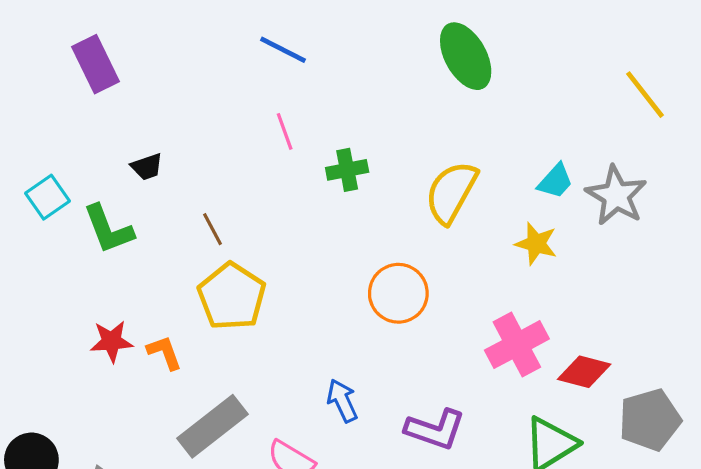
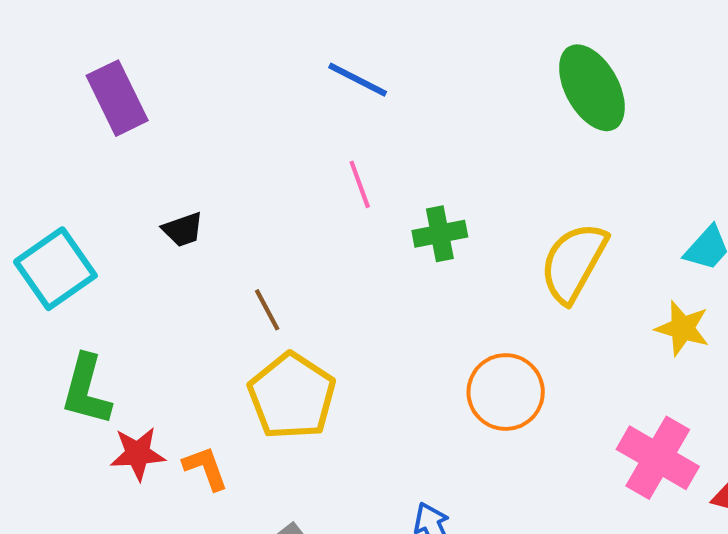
cyan square: (47, 197) -> (55, 269), size x1.4
green L-shape: (108, 229) -> (86, 390), moved, turned 36
pink cross: (517, 345) -> (658, 458), turned -32

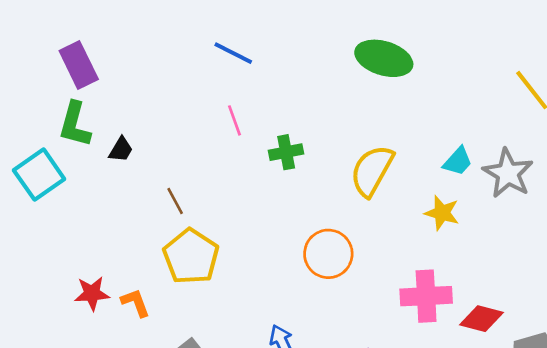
green ellipse: (592, 88) -> (384, 58), turned -44
black trapezoid: (183, 230) -> (121, 149), turned -40
green L-shape: (86, 390) -> (75, 124), moved
pink cross: (658, 458) -> (426, 296), turned -33

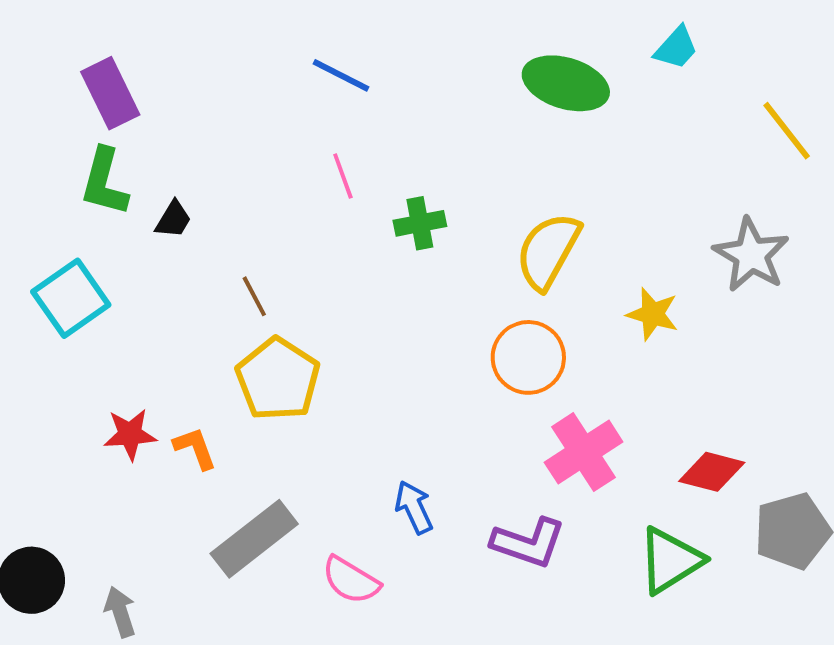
cyan trapezoid: (458, 161) -> (676, 48), moved
cyan square: (39, 175) -> (71, 298), moved
orange circle: (328, 254) -> (528, 357), moved
pink cross: (426, 296) -> (584, 452), moved, turned -30

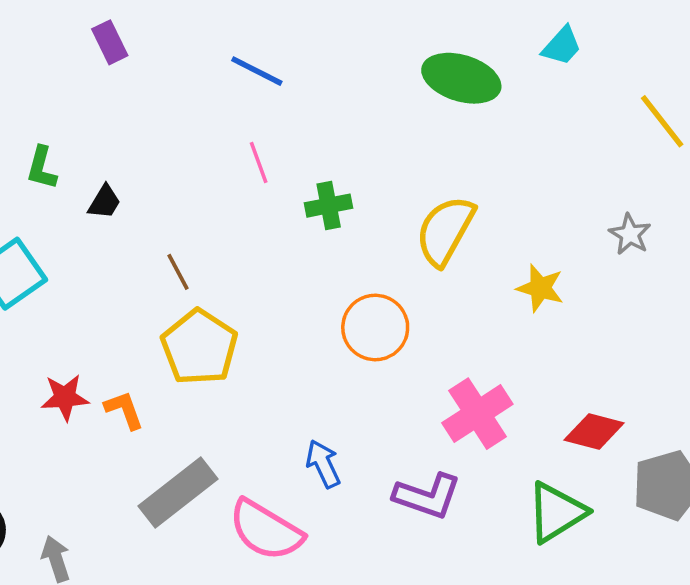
purple rectangle: (110, 93) -> (110, 42), moved, size x0.7
green L-shape: (104, 182) -> (42, 168), size x0.7
gray star: (751, 255) -> (630, 234), size x0.6
orange circle: (528, 357) -> (375, 327), moved
pink semicircle: (351, 580) -> (266, 530), size x1.4

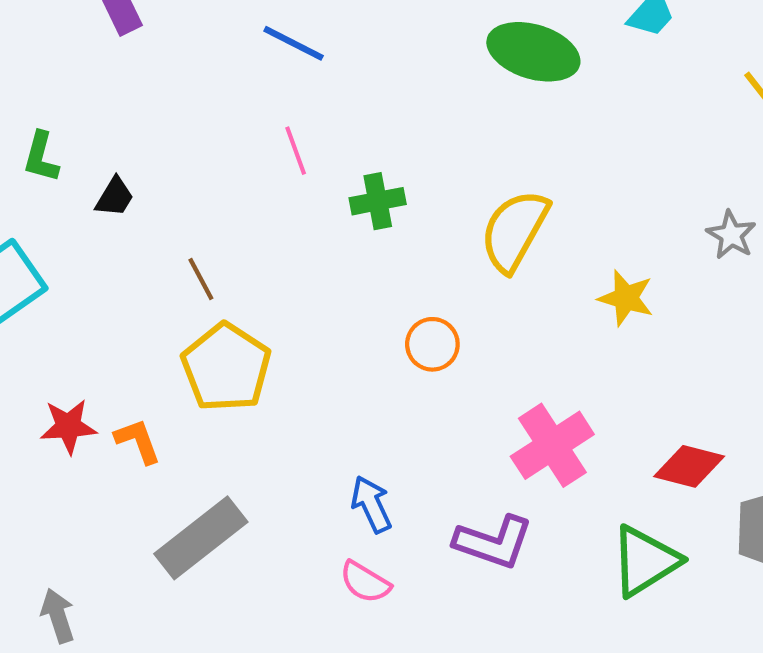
orange circle: (375, 327) -> (432, 344), size x0.7
pink semicircle: (266, 530) -> (365, 582), moved, size x0.6

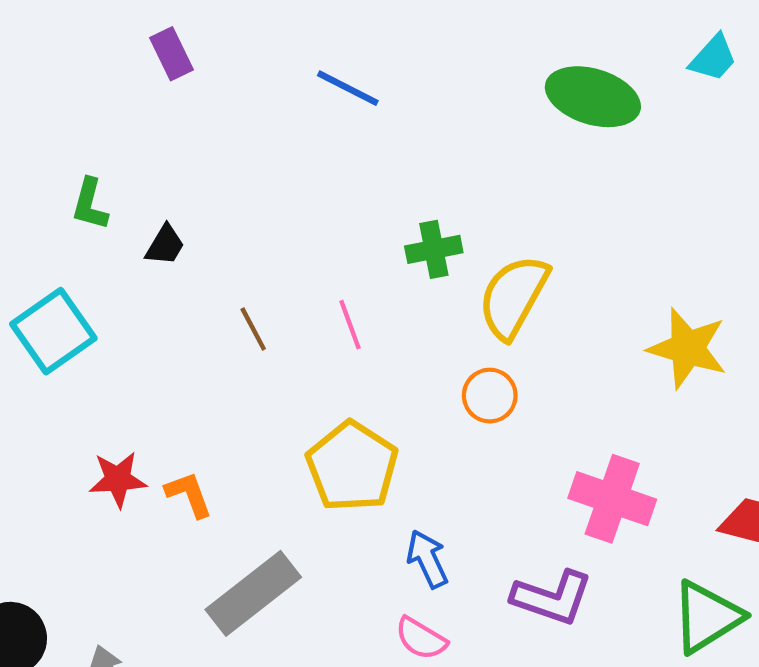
pink line: (296, 151) -> (350, 325), moved
yellow semicircle: (514, 231) -> (513, 297), moved
yellow star: (626, 298) -> (687, 348), size x1.4
yellow pentagon: (226, 367) -> (352, 466), moved
pink cross: (552, 445) -> (612, 499), turned -38

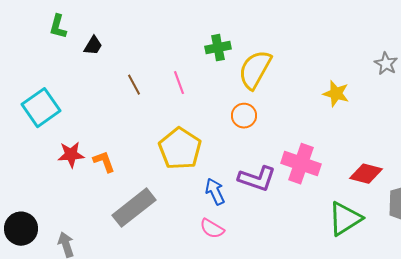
cyan square: (53, 331) -> (41, 108), moved
yellow star: (687, 348) -> (336, 94), size x0.7
purple L-shape: (552, 598) -> (257, 179), moved

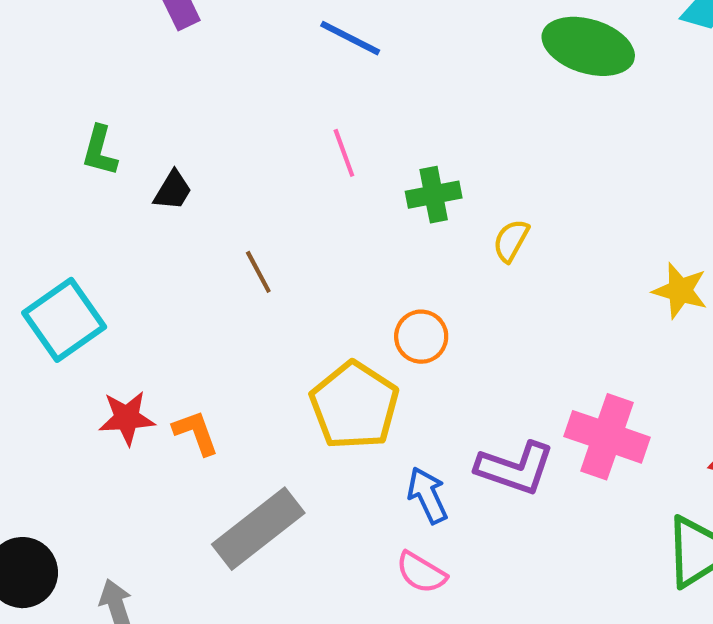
yellow semicircle: (255, 70) -> (511, 241), size x0.5
pink line: (179, 83) -> (344, 153), moved
orange circle: (244, 116) -> (421, 337), moved

